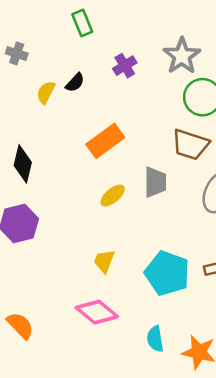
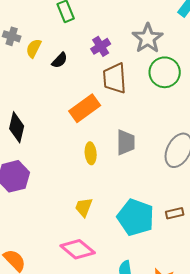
yellow semicircle: (46, 92) -> (34, 48), moved
brown trapezoid: (190, 145) -> (115, 78), moved, turned 68
yellow ellipse: (113, 196) -> (91, 153), turned -55

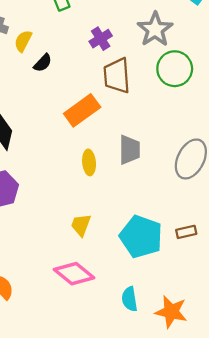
black semicircle: (60, 60) -> (43, 63), moved

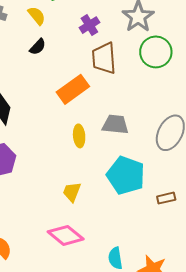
yellow semicircle: (23, 41) -> (37, 16), moved, turned 114
gray trapezoid: (130, 150) -> (115, 125), turned -84
cyan pentagon: (141, 237) -> (126, 175), moved

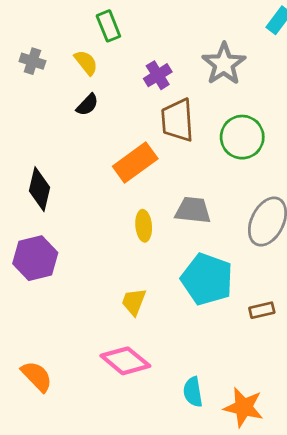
green circle: (156, 52) -> (242, 137), moved

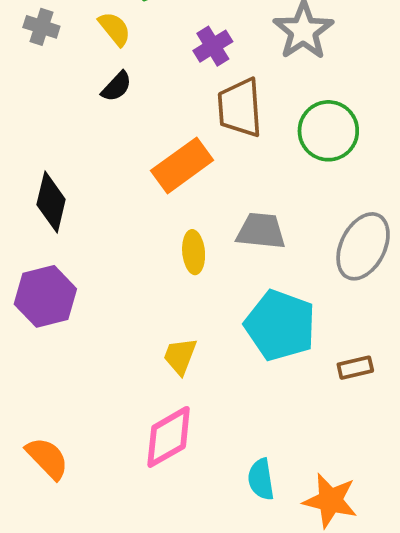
pink diamond: (125, 361) -> (169, 437), turned -69

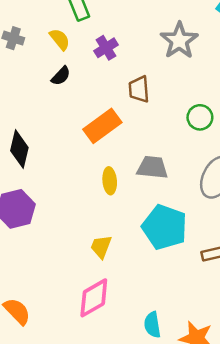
purple cross: (213, 46) -> (106, 48), moved
brown trapezoid: (240, 108) -> (139, 89), size x0.7
green circle: (328, 131) -> (200, 117), moved, size x0.7

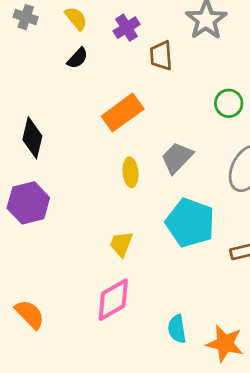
brown trapezoid: (139, 89) -> (161, 56), moved
gray trapezoid: (152, 167) -> (177, 158), turned -52

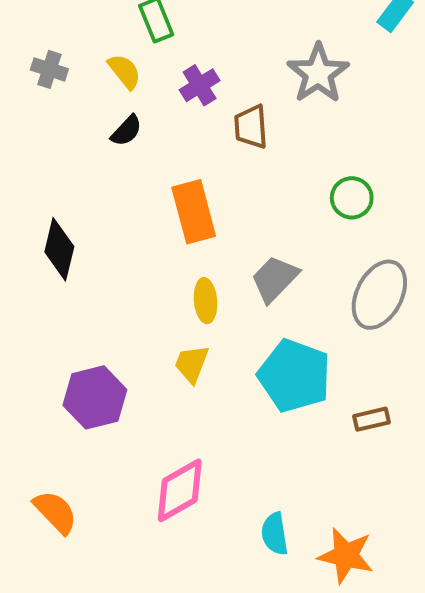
orange rectangle: (123, 113) -> (194, 212), turned -69
purple hexagon: (28, 203) -> (95, 397), moved
yellow trapezoid: (121, 244) -> (192, 364), moved

